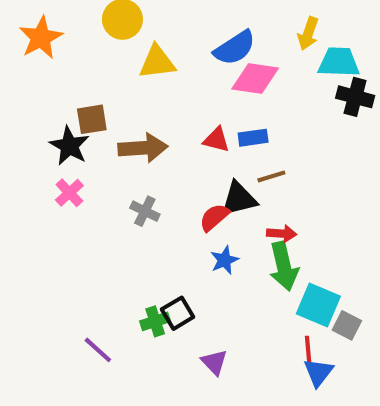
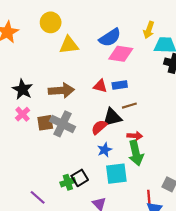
brown square: (92, 119) -> (45, 123), moved
gray cross: (145, 211) -> (62, 124), size x1.6
cyan square: (318, 305) -> (116, 174), moved, turned -30

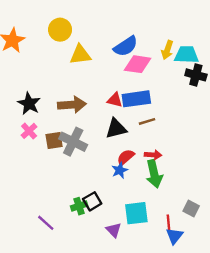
yellow arrow: (149, 30) -> (167, 50), moved
blue rectangle: (120, 85) -> (136, 99), size x1.6
black triangle: (112, 117) -> (116, 129), moved
red semicircle: (99, 127) -> (126, 157), moved
cyan square: (116, 174) -> (136, 213), moved

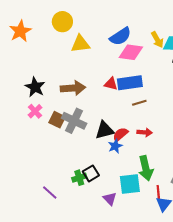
yellow arrow: (167, 50) -> (157, 40), turned -49
black triangle: (116, 129) -> (105, 130), moved
brown square: (54, 141) -> (57, 120), turned 35
green arrow: (154, 174) -> (146, 168), moved

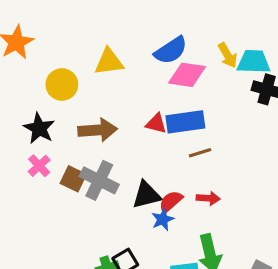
yellow circle: (62, 22) -> (62, 85), moved

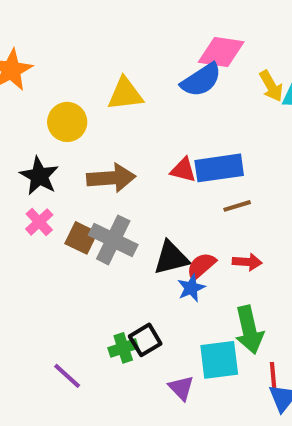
pink diamond: (187, 75) -> (221, 52), moved

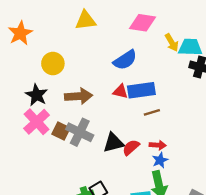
blue semicircle: (201, 80) -> (125, 60), moved
yellow triangle: (125, 94) -> (85, 20), moved
pink cross: (39, 222) -> (37, 122), size x1.6
blue star: (191, 288) -> (160, 160), moved

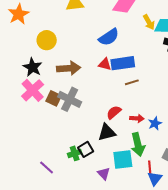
black triangle: (113, 143) -> (107, 132), moved
red arrow: (158, 145) -> (137, 118), moved
blue star: (160, 160) -> (155, 123), moved

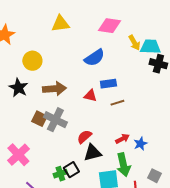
blue rectangle: (123, 63) -> (108, 84), size x0.7
red triangle: (105, 64) -> (90, 96), moved
pink cross: (33, 90) -> (18, 155), moved
red semicircle: (114, 112) -> (84, 137), moved
red arrow: (137, 118) -> (122, 139), turned -32

